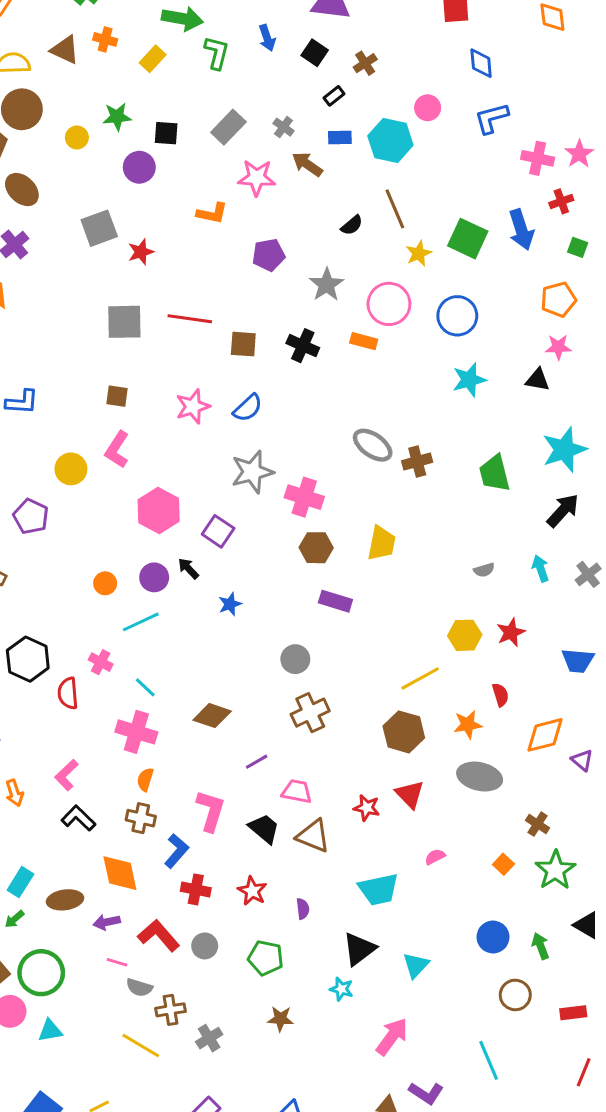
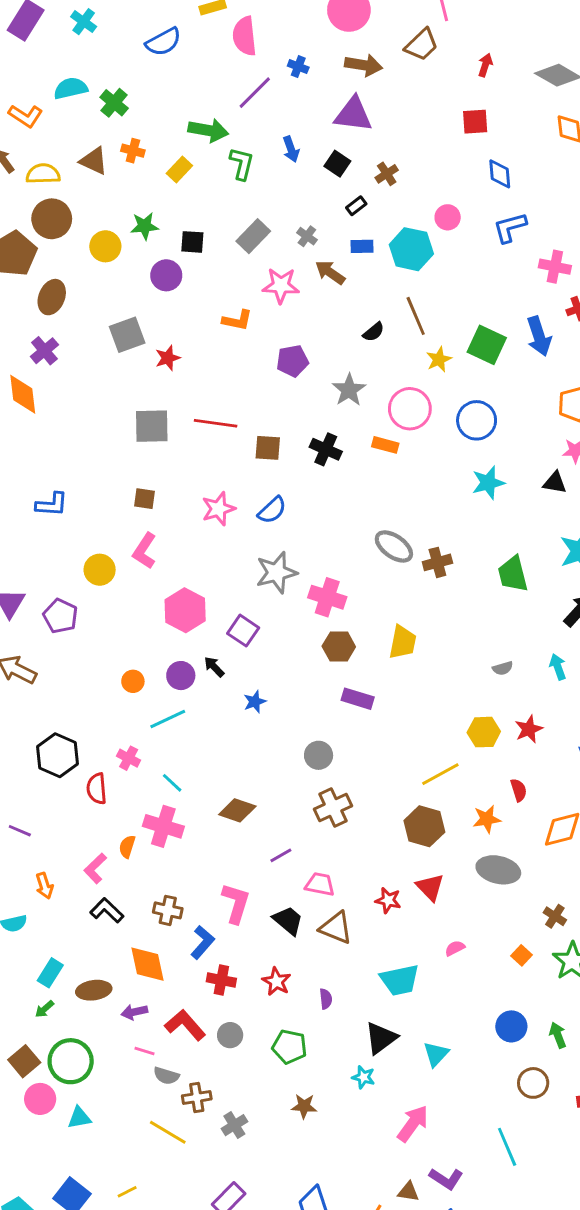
yellow circle: (77, 137) -> (105, 246), size x1.4
brown ellipse: (22, 190) -> (52, 297), turned 68
orange semicircle: (145, 779) -> (127, 847), moved

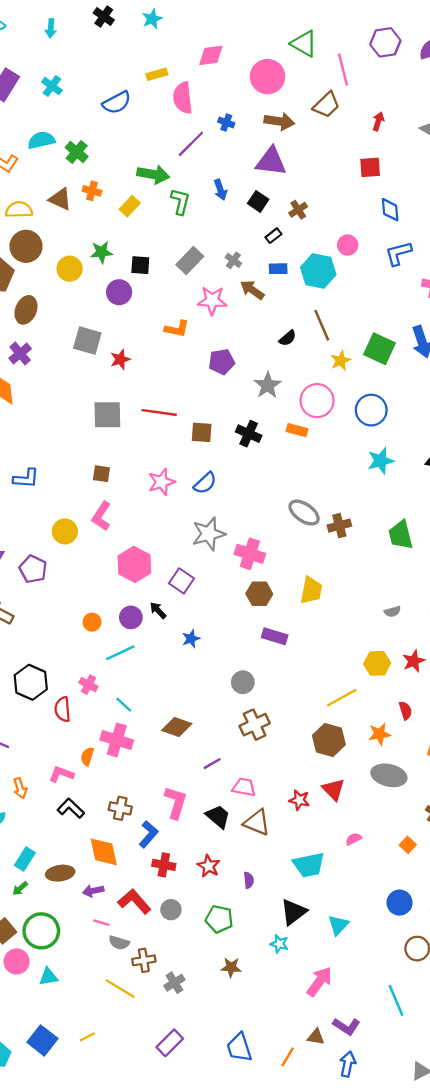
gray square: (127, 335) -> (87, 341), turned 36
pink L-shape: (95, 868) -> (61, 774), turned 65

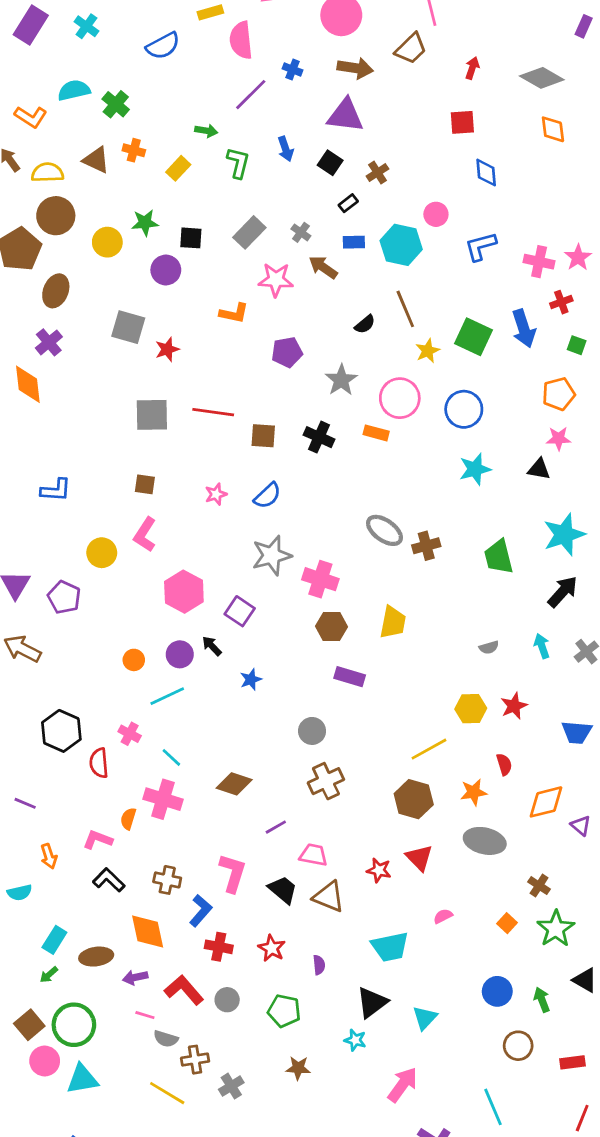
green arrow: (153, 174) -> (206, 131), size x0.6
blue L-shape: (398, 253) -> (481, 246), moved
pink star: (161, 482) -> (216, 494), size x0.7
cyan triangle: (48, 977) -> (82, 1079), size x1.4

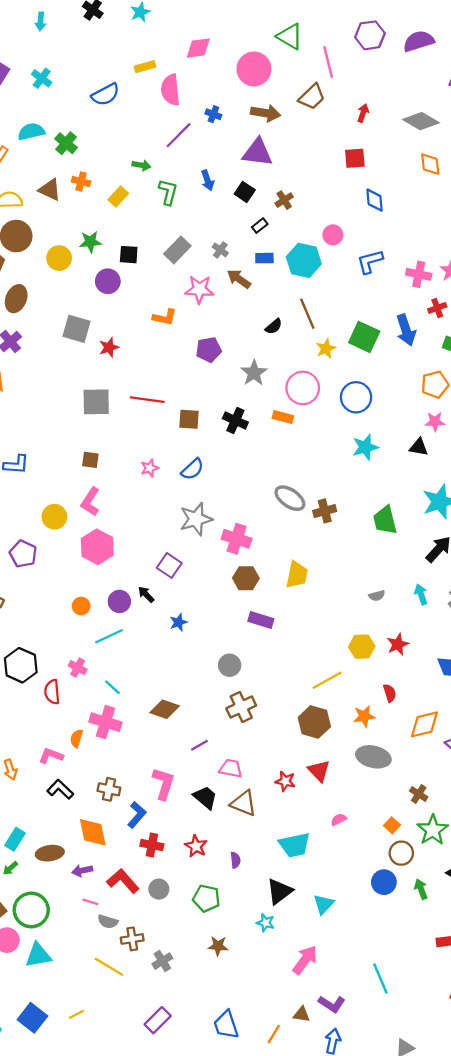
pink hexagon: (184, 592) -> (97, 547), moved
brown circle: (518, 1046) -> (401, 853), moved

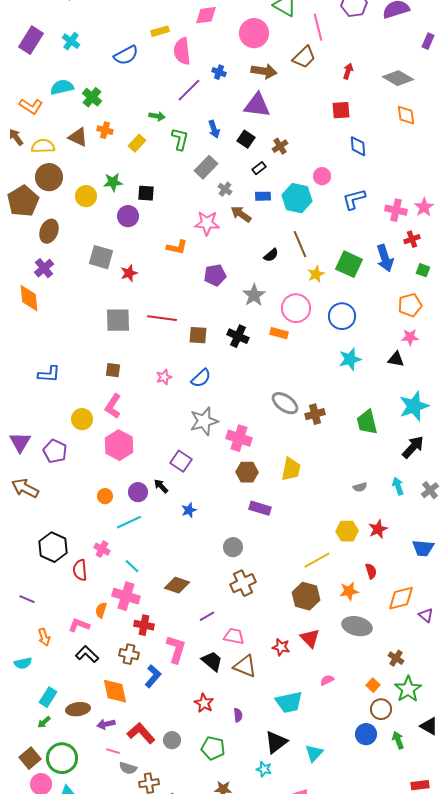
gray rectangle: (177, 250) -> (206, 167), moved
red cross: (152, 845) -> (144, 625), moved

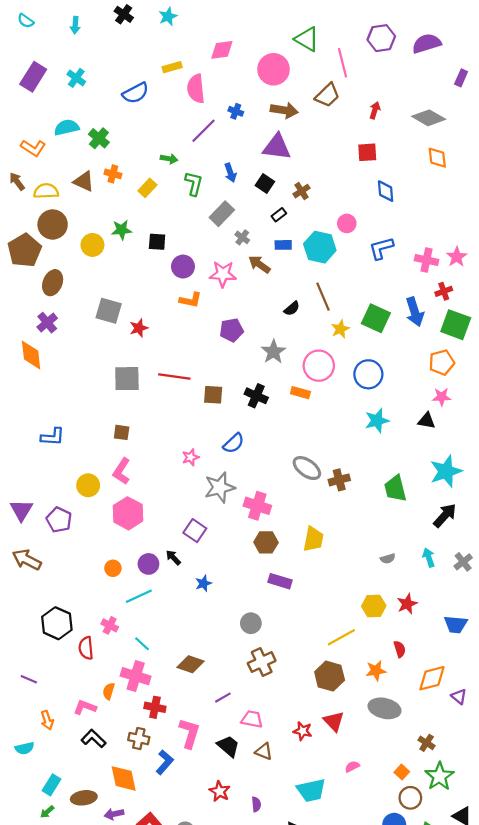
purple circle: (128, 216) -> (183, 267), moved
green square: (423, 270) -> (456, 325), size x2.0
pink star: (164, 377) -> (191, 457), moved
blue semicircle: (201, 378) -> (234, 443), moved
brown triangle: (245, 666) -> (264, 751), size x0.7

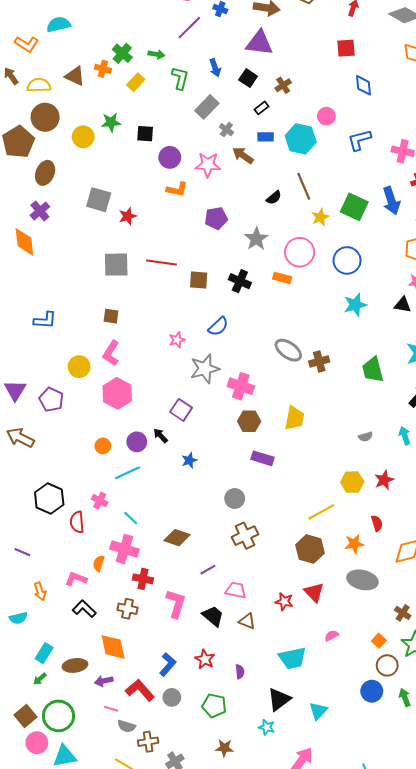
green cross: (99, 138) -> (122, 53), moved
blue L-shape: (165, 762) -> (168, 664), moved

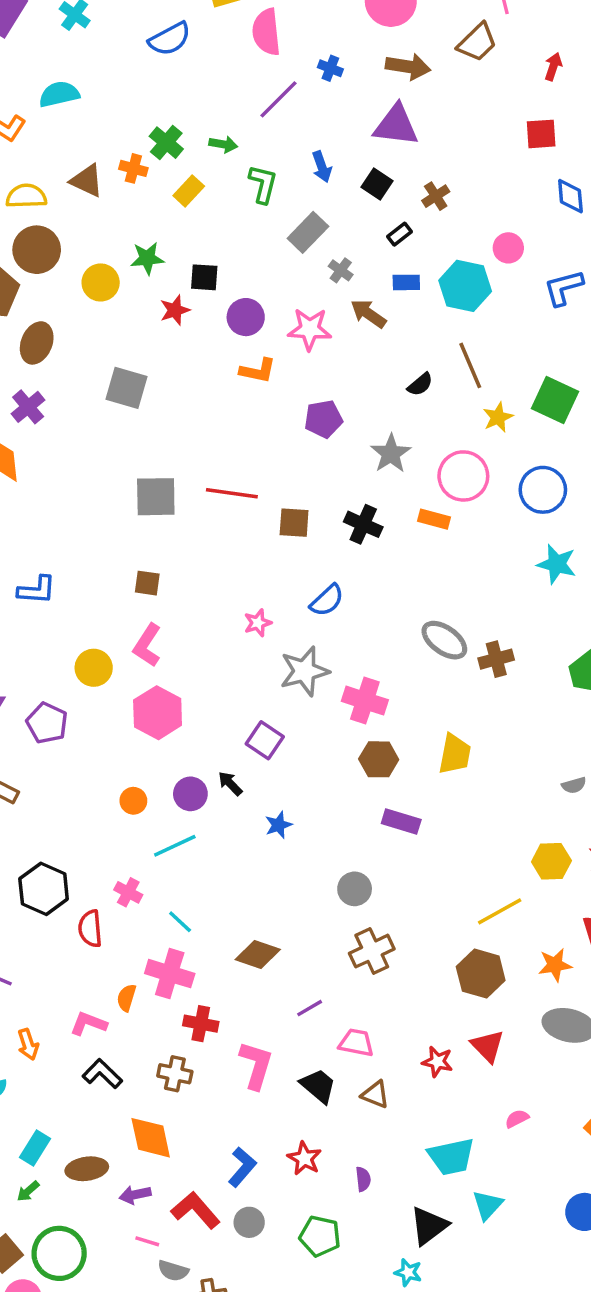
red star: (128, 216) -> (175, 310), moved
cyan star: (355, 305) -> (557, 564), turned 30
cyan triangle: (318, 711) -> (488, 1205), moved

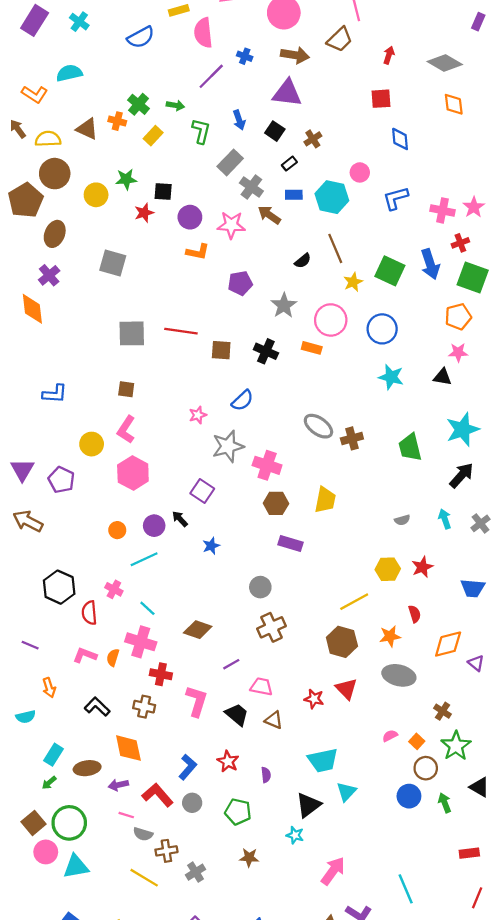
gray cross: (341, 270) -> (251, 187), size x1.5
pink L-shape: (88, 1024) -> (85, 655), moved
pink semicircle: (517, 1119) -> (390, 736), moved

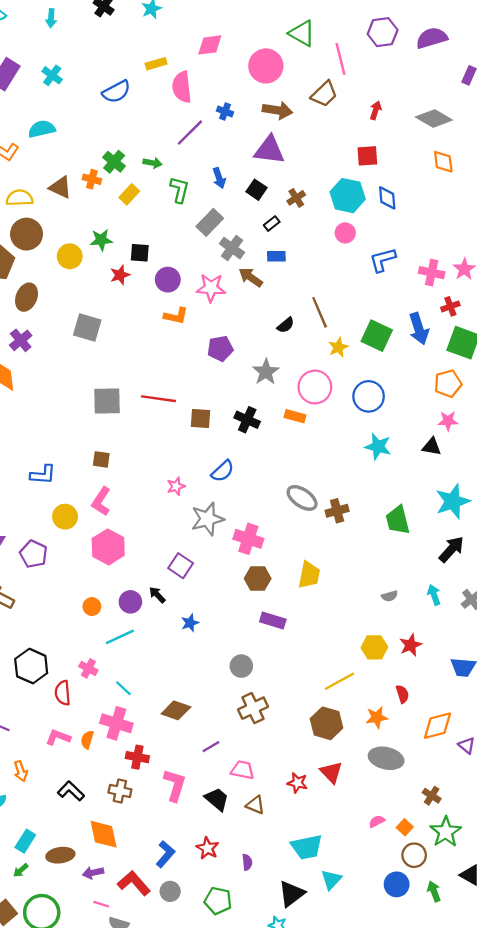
cyan hexagon: (332, 197) -> (348, 196), moved
blue L-shape: (55, 394) -> (43, 475), moved

